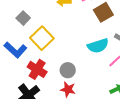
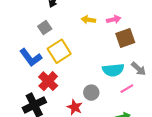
gray circle: (68, 70) -> (91, 93), moved

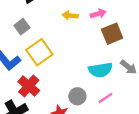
pink line: (127, 89) -> (106, 98), moved

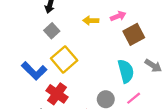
gray square: (22, 27) -> (52, 31), moved
cyan semicircle: (100, 70) -> (126, 71), turned -90

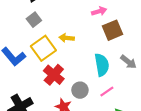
yellow arrow: (91, 20) -> (67, 38), moved
red cross: (57, 94) -> (54, 75), moved

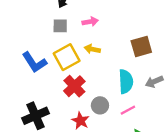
pink arrow: (99, 11) -> (90, 22), moved
gray square: (34, 20) -> (60, 26), turned 32
gray arrow: (128, 62) -> (154, 82), turned 112

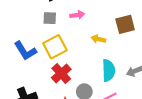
brown square: (141, 46) -> (125, 24), moved
yellow arrow: (92, 49) -> (98, 39), moved

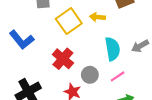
yellow square: (55, 47) -> (69, 21), moved

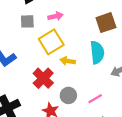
yellow arrow: (97, 17) -> (68, 61), moved
cyan semicircle: (113, 49) -> (97, 52), moved

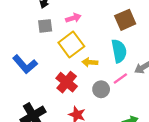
gray circle: (68, 95) -> (101, 89), moved
pink line: (95, 99) -> (120, 78), moved

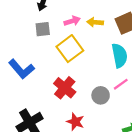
yellow arrow: (90, 62) -> (95, 22), moved

